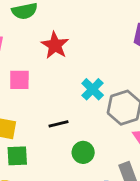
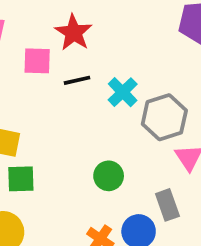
pink square: (19, 80) -> (37, 61), moved
black line: (59, 124) -> (77, 80), moved

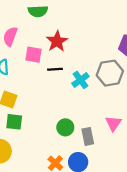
gray hexagon: (164, 117) -> (110, 73), moved
gray rectangle: (167, 205) -> (88, 136), moved

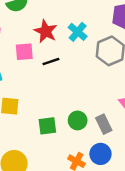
cyan cross: (80, 80) -> (78, 32), moved
green square: (14, 122) -> (47, 126), moved

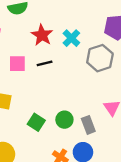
pink square: (24, 52) -> (17, 64), moved
green square: (47, 126) -> (36, 122), turned 36

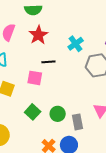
red star: (42, 35) -> (38, 35), moved
pink square: (17, 64) -> (35, 78), moved

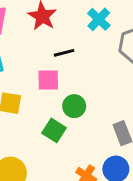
green circle: (58, 114) -> (74, 106), moved

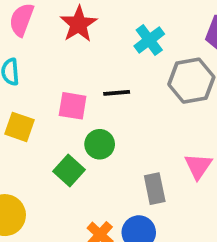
black line: (64, 53) -> (117, 93), moved

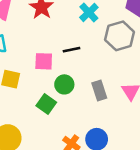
gray rectangle: (155, 189) -> (99, 90), moved

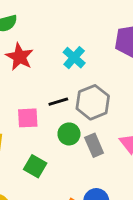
gray hexagon: (120, 36) -> (93, 102), moved
green circle: (64, 84) -> (69, 134), moved

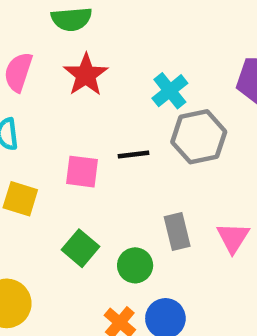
gray hexagon: (93, 102) -> (199, 137), moved
green circle: (69, 134) -> (135, 265), moved

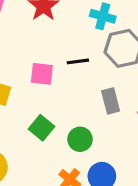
cyan cross: (170, 91) -> (103, 16), turned -35
gray rectangle: (177, 232) -> (111, 101), moved

